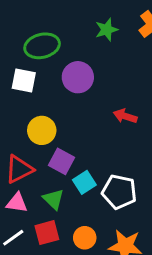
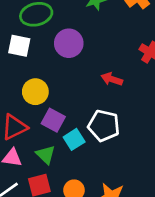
white pentagon: (119, 192) -> (104, 126), moved

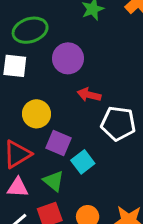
red arrow: (112, 79) -> (89, 95), moved
white pentagon: (104, 126) -> (118, 124), moved

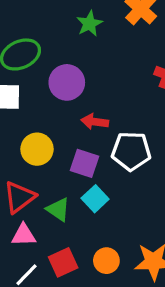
purple square: (59, 143) -> (85, 163), moved
green triangle: (54, 181) -> (58, 209), moved

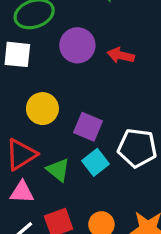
red arrow: (95, 122) -> (121, 55), moved
white pentagon: (131, 151) -> (137, 148), moved

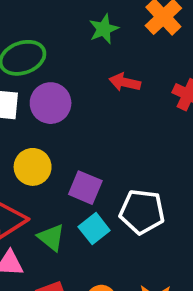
purple circle: (77, 45) -> (51, 103), moved
red arrow: (121, 55) -> (125, 82), moved

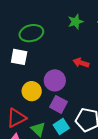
red arrow: (125, 82) -> (81, 63), moved
purple circle: (51, 103) -> (55, 80), moved

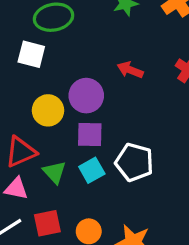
purple square: (58, 104) -> (90, 135), turned -30

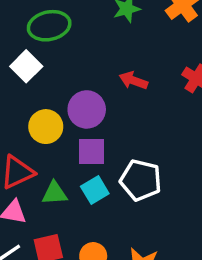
white square: (31, 54) -> (26, 66), turned 32
green triangle: (55, 172) -> (55, 193), turned -50

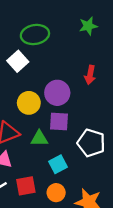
red arrow: (133, 80) -> (90, 75), turned -102
cyan square: (95, 190) -> (58, 164), moved
green triangle: (55, 193) -> (39, 138), moved

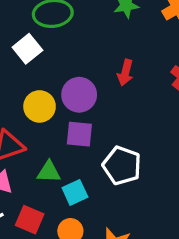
green triangle: (39, 138) -> (49, 172), moved
red square: (26, 186) -> (30, 220), turned 30

